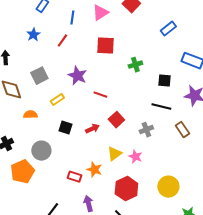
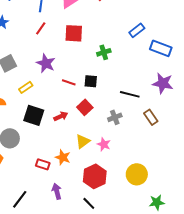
blue rectangle: (168, 29) -> (137, 30), moved
red line: (62, 41) -> (41, 28), moved
black square: (164, 81) -> (91, 81), moved
black square: (65, 128) -> (34, 115), size x1.5

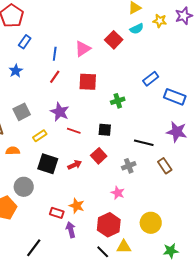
red line: (69, 82) -> (74, 131), moved
yellow triangle: (83, 141) -> (124, 247), moved, turned 35
purple arrow: (57, 191) -> (71, 230), moved

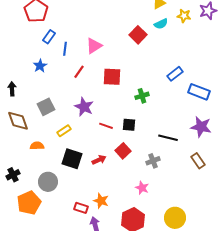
pink triangle: (83, 49) -> (94, 46), moved
blue line: (55, 54) -> (65, 49), moved
red line: (74, 131) -> (106, 126), moved
brown rectangle: (165, 166) -> (198, 161), moved

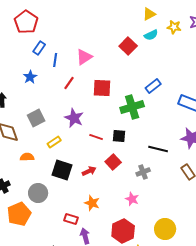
blue rectangle: (175, 74) -> (153, 86), moved
green cross: (142, 96) -> (132, 107), size x1.6
orange star: (101, 201) -> (92, 203), moved

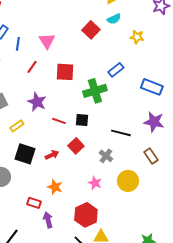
yellow star: (174, 27) -> (137, 37), moved
pink triangle: (84, 57) -> (47, 41), turned -30
gray cross: (143, 172) -> (106, 156), turned -32
yellow circle: (165, 229) -> (128, 181), moved

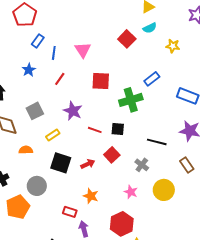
red line: (32, 67) -> (60, 79), moved

